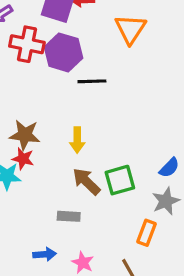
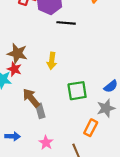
brown arrow: (86, 181) -> (31, 98), moved
gray rectangle: (69, 216) -> (40, 111), turned 64
blue arrow: (45, 254) -> (13, 136), moved

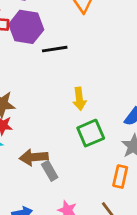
yellow arrow: (52, 61) -> (79, 99), moved
brown arrow: (31, 98) -> (34, 157), turned -42

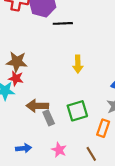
green square: (91, 133) -> (77, 111), moved

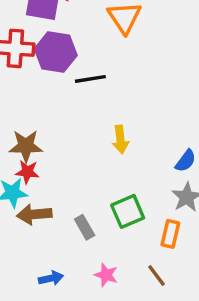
brown arrow: (37, 106) -> (34, 214), moved

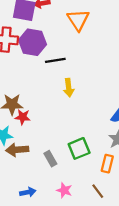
yellow arrow: (120, 139) -> (69, 88), moved
red star: (27, 172) -> (23, 117), moved

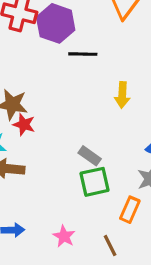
yellow arrow: (69, 88) -> (122, 95), moved
gray rectangle: (50, 159) -> (90, 156), moved, turned -35

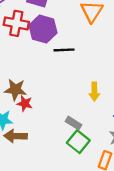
yellow arrow: (122, 95) -> (94, 92), moved
green square: (95, 182) -> (78, 142), turned -35

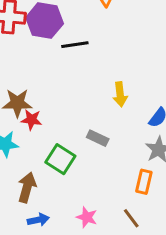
brown arrow: (16, 136) -> (27, 187), moved, turned 110
green square: (78, 142) -> (60, 159), moved

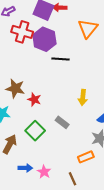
red star: (31, 120) -> (34, 99), moved
orange rectangle: (144, 182) -> (86, 157), turned 42
blue arrow: (38, 220) -> (25, 168), moved

